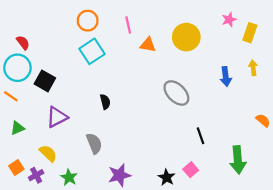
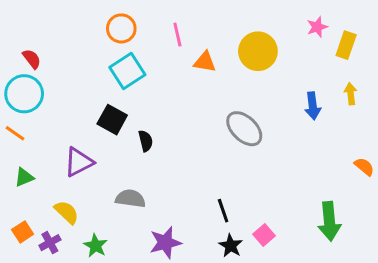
black square: (45, 81) -> (112, 120), moved
black line: (201, 136) -> (223, 211), moved
gray semicircle: (94, 143) -> (130, 199), turned -60

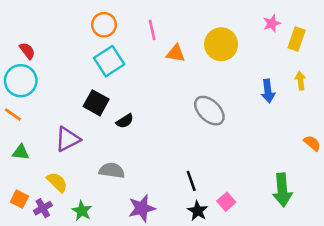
black semicircle: (146, 141) -> (125, 121), turned 72
green triangle: (24, 177) -> (21, 152), turned 30
orange square: (23, 232) -> (19, 199), turned -30

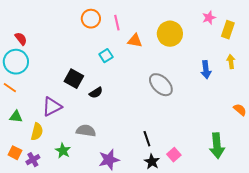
orange circle: (104, 25) -> (91, 19), moved
cyan square: (109, 61) -> (106, 56), moved, size x0.6
yellow semicircle: (57, 182) -> (37, 132), moved, turned 60
green star: (82, 211) -> (63, 151), moved

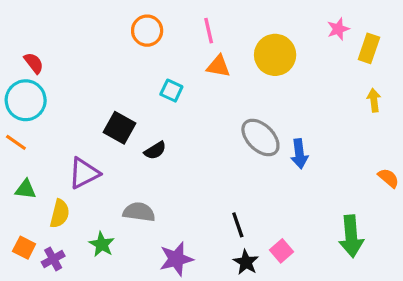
pink line: (117, 23) -> (209, 31), moved
cyan square: (106, 56) -> (171, 91), turned -32
blue arrow: (206, 70) -> (299, 154), moved

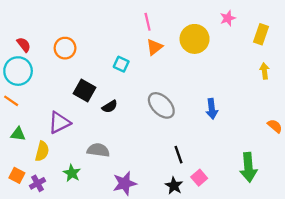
pink star: (338, 29) -> (228, 18), moved
orange circle: (147, 31) -> (65, 48), moved
orange triangle: (218, 66) -> (154, 47), turned -48
gray ellipse: (260, 138) -> (161, 105), moved
black line: (238, 225) -> (179, 155), moved

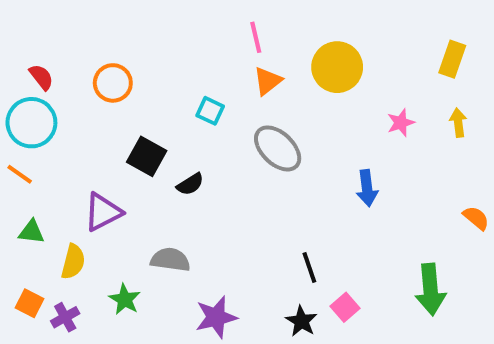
pink star: (228, 18) -> (401, 123), moved
gray ellipse: (161, 105) -> (278, 148), moved

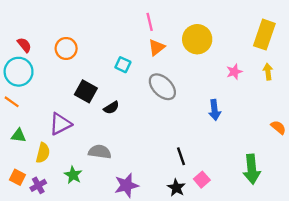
yellow rectangle: (452, 59) -> (264, 35), size x1.4

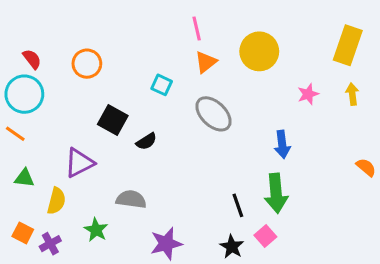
green arrow: (252, 169) -> (276, 193), moved

